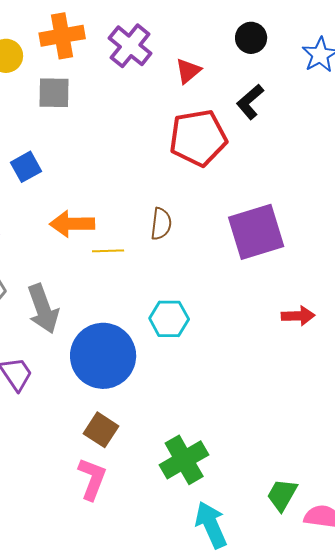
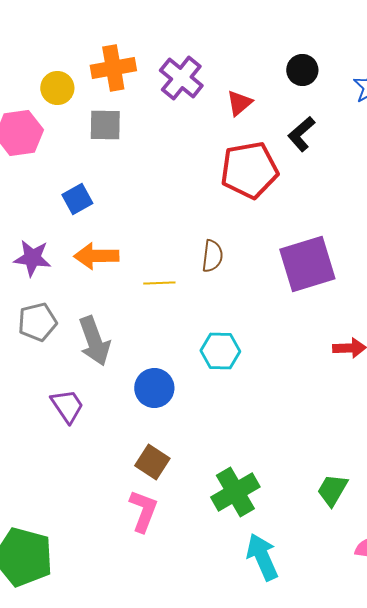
orange arrow: (72, 224) -> (96, 256), moved
blue circle: (103, 356) -> (154, 388), size x0.6
green trapezoid: (282, 495) -> (332, 490), moved

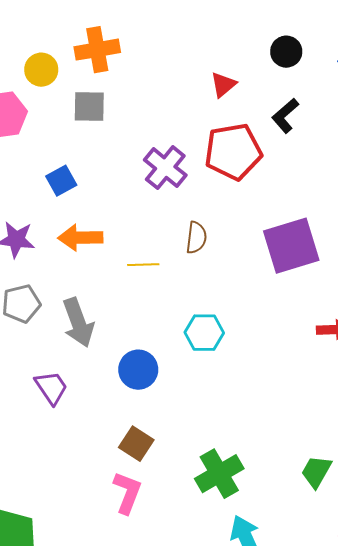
purple cross: (181, 78) -> (165, 168), moved

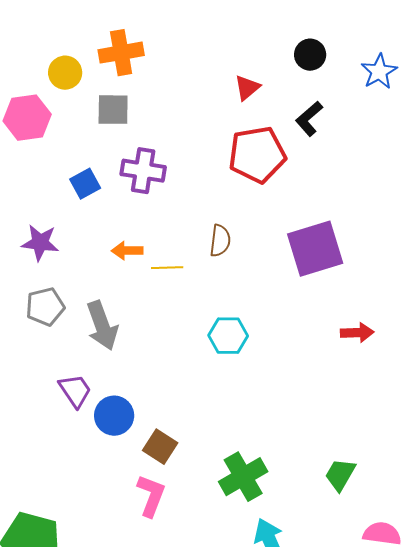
purple cross: (165, 168) -> (143, 171), moved, turned -30
orange arrow: (80, 238) -> (127, 251), moved, size x0.7
blue circle: (138, 370) -> (114, 416), moved

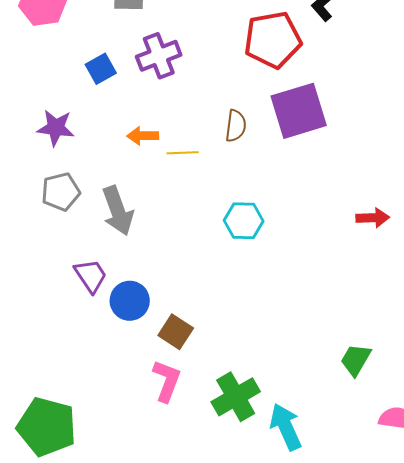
purple cross: (143, 171) -> (159, 56), turned -30
purple square: (315, 249) -> (299, 111), moved
green cross: (243, 477) -> (236, 397), moved

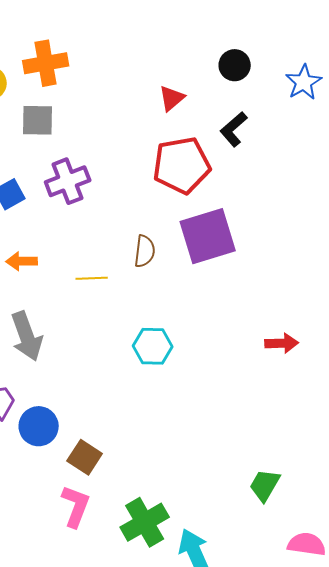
orange arrow: (143, 136) -> (22, 261), moved

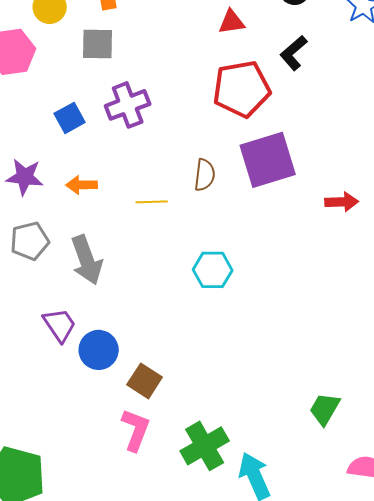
red triangle: (172, 98) -> (232, 22), turned 32
red arrow: (282, 343) -> (342, 202), moved

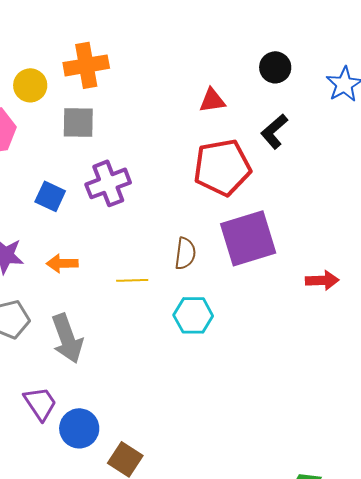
blue square: (70, 118) -> (50, 196), turned -36
cyan hexagon: (213, 270) -> (193, 315), moved

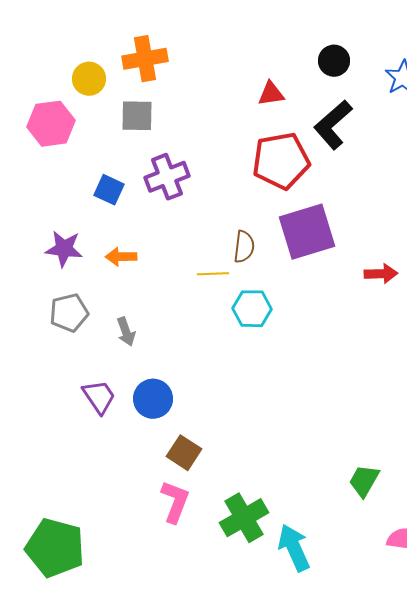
black L-shape: (274, 131) -> (333, 125), size x1.4
yellow line: (132, 280) -> (213, 274), moved
gray arrow: (67, 338) -> (126, 332), size x0.6
blue circle: (79, 428) -> (153, 399), moved

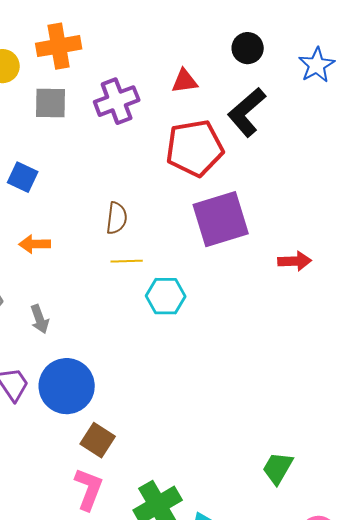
purple cross: (167, 177) -> (117, 101), moved
brown semicircle: (244, 247) -> (117, 218), moved
blue circle: (153, 399) -> (67, 386), size x1.4

